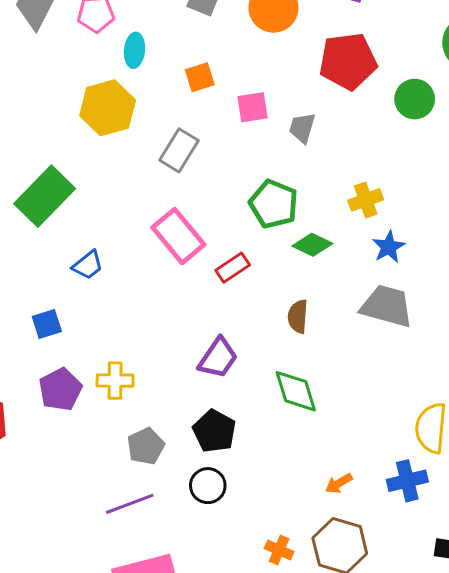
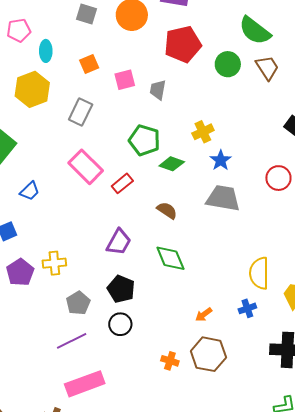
brown semicircle: (298, 316) -> (167, 210), turned 125
blue cross: (407, 481) -> (247, 308), size x0.7

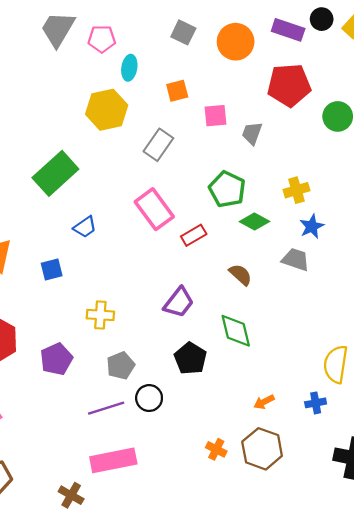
gray trapezoid: (223, 198) -> (296, 259), moved, size x0.7
purple pentagon: (20, 272) -> (56, 359), moved
black pentagon: (121, 289) -> (190, 358), moved
black circle: (120, 324) -> (149, 398), moved

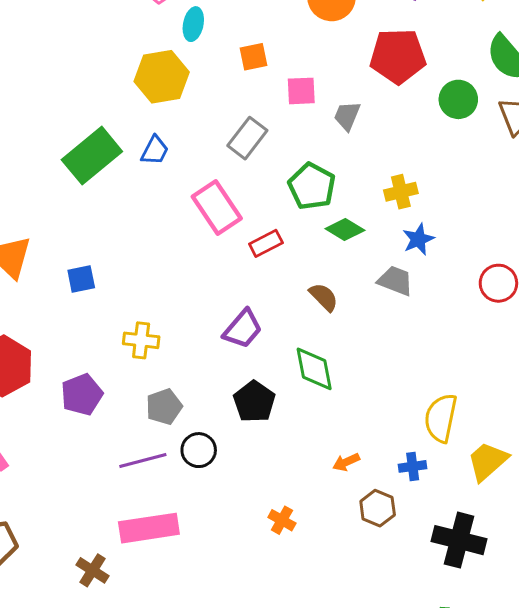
gray rectangle: (158, 145) -> (247, 138), moved
blue trapezoid: (85, 227) -> (155, 150), moved, turned -30
brown hexagon: (262, 449) -> (378, 508), moved, size x0.7

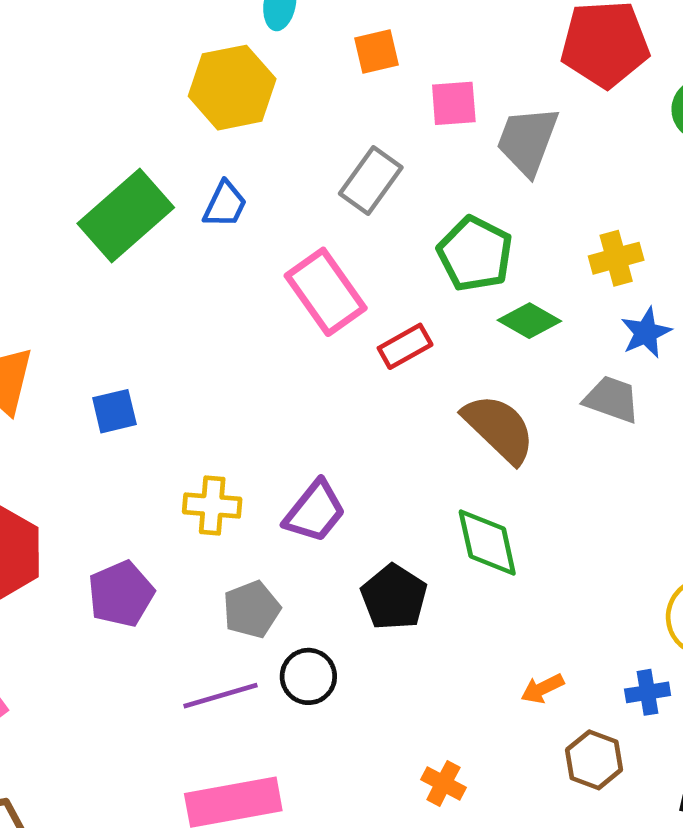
gray trapezoid: (347, 116) -> (527, 141), size x1.5
brown semicircle: (324, 297) -> (499, 428), size x1.6
purple trapezoid: (243, 329) -> (315, 512), moved

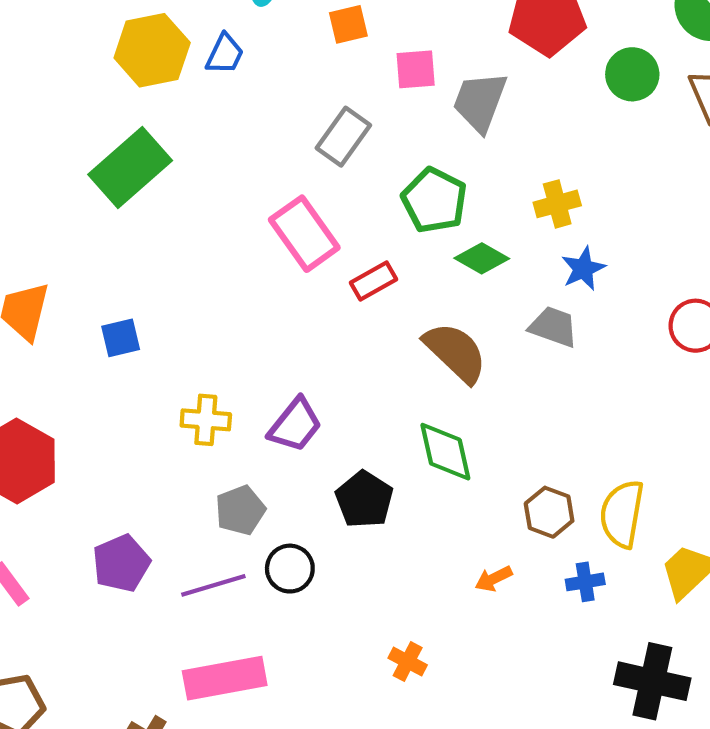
yellow hexagon: (232, 88) -> (152, 50), moved
blue trapezoid: (225, 204) -> (225, 54), moved
purple pentagon: (121, 594) -> (121, 563), moved
brown hexagon: (594, 760) -> (549, 512), moved

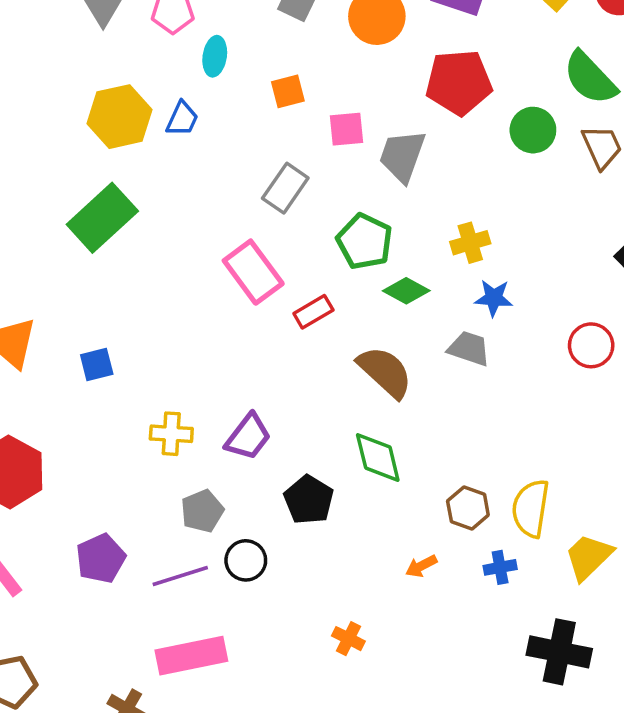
blue star: (583, 269) -> (494, 298), turned 30

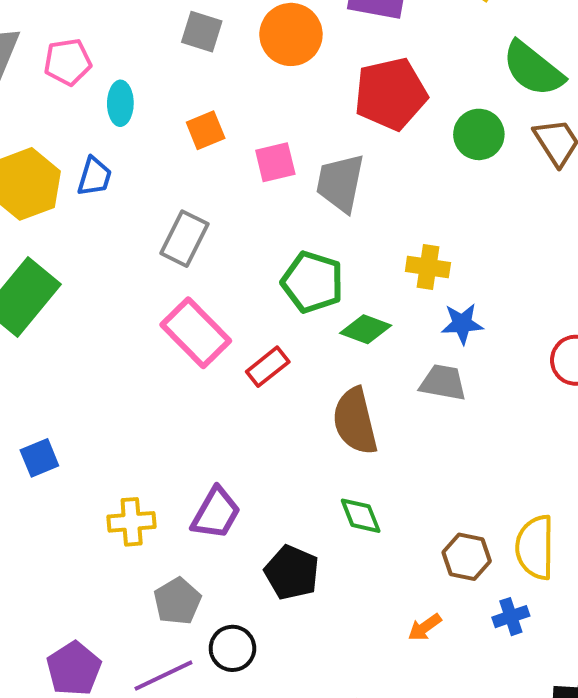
gray rectangle: (285, 188) -> (184, 239), moved
yellow cross: (470, 243) -> (428, 267), turned 33
brown semicircle: (385, 372) -> (355, 421), turned -138
green diamond: (378, 457) -> (361, 516), size x0.7

